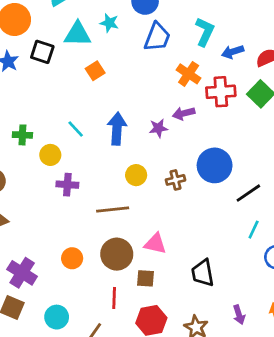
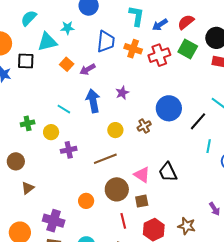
blue trapezoid: (157, 37) -> (106, 42), moved
purple arrow: (184, 113) -> (88, 69), moved
pink triangle: (155, 244) -> (142, 175), turned 36
black trapezoid: (203, 273) -> (168, 172), moved

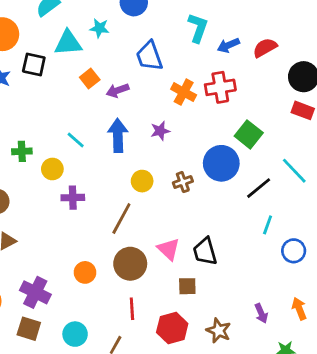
blue trapezoid: (106, 42) -> (149, 56), turned 145
orange cross: (133, 49) -> (184, 92), moved
green square: (188, 49) -> (249, 134), moved
brown line: (105, 159) -> (121, 218), turned -50
brown square: (142, 201) -> (187, 286), moved

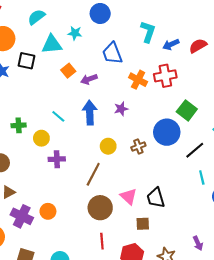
cyan line: (268, 225) -> (202, 177), turned -32
orange circle: (85, 272) -> (48, 211), moved
purple cross: (35, 292) -> (22, 216), moved

